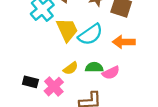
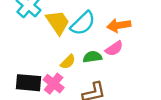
pink semicircle: (111, 73) -> (114, 49), moved
black rectangle: (30, 82) -> (28, 83), size x1.5

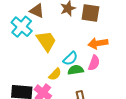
cyan semicircle: (83, 23) -> (70, 58), moved, size x0.7
pink semicircle: (114, 49) -> (94, 63), turned -35

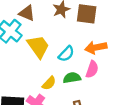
cyan semicircle: (70, 58) -> (66, 54), moved

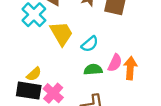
orange arrow: (96, 47) -> (130, 68), moved, turned 100
yellow semicircle: (49, 83) -> (34, 74), moved

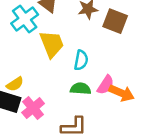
cyan semicircle: (90, 44) -> (81, 60), turned -48
orange arrow: (130, 68) -> (122, 93), turned 100

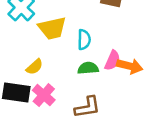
yellow trapezoid: (52, 44) -> (52, 28), turned 108
yellow semicircle: (15, 84) -> (35, 67), moved

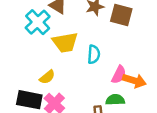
green semicircle: (88, 68) -> (115, 100), moved

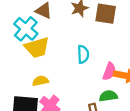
yellow trapezoid: (65, 42) -> (37, 47), moved
yellow semicircle: (47, 77) -> (40, 81), turned -147

